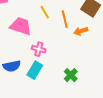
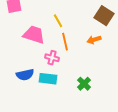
orange line: (65, 19) -> (65, 42), moved
cyan rectangle: (35, 70) -> (48, 79), turned 66

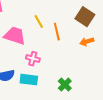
orange arrow: (94, 40) -> (87, 42), moved
orange line: (65, 42) -> (57, 32), moved

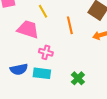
yellow line: (39, 22) -> (43, 11), moved

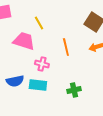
orange line: (70, 25) -> (66, 47), moved
green cross: (78, 78) -> (74, 90), turned 32

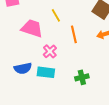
yellow line: (39, 23) -> (56, 15), moved
pink cross: (42, 64) -> (50, 51), turned 32

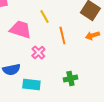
cyan rectangle: (46, 72) -> (31, 84), moved

